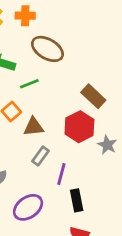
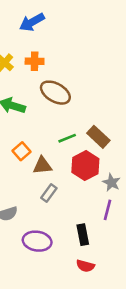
green line: (29, 84) -> (67, 138), moved
purple line: (61, 174) -> (108, 210), moved
purple ellipse: (28, 207) -> (37, 241), turned 44

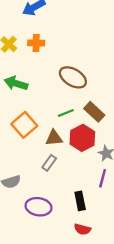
brown ellipse: (55, 93) -> (73, 77), moved
orange square: (22, 151) -> (24, 125), size x1.5
brown triangle: (42, 166) -> (54, 138), moved

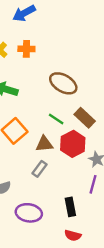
green line: (66, 113) -> (56, 119), turned 56

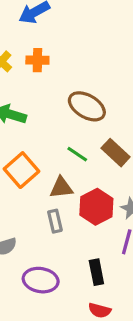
red hexagon: (73, 144) -> (96, 207), moved
gray rectangle: (40, 169) -> (55, 221), turned -49

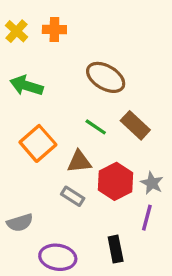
gray rectangle: (55, 221) -> (73, 196), turned -45

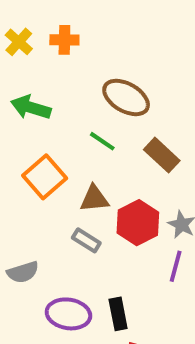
green line: (96, 127) -> (102, 141), moved
black rectangle: (116, 249) -> (118, 314), moved

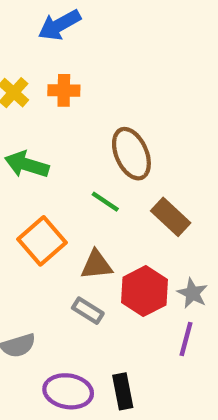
brown ellipse: (126, 97) -> (131, 154), turned 36

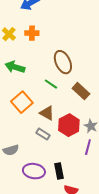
brown triangle: (97, 265) -> (47, 113), turned 35

